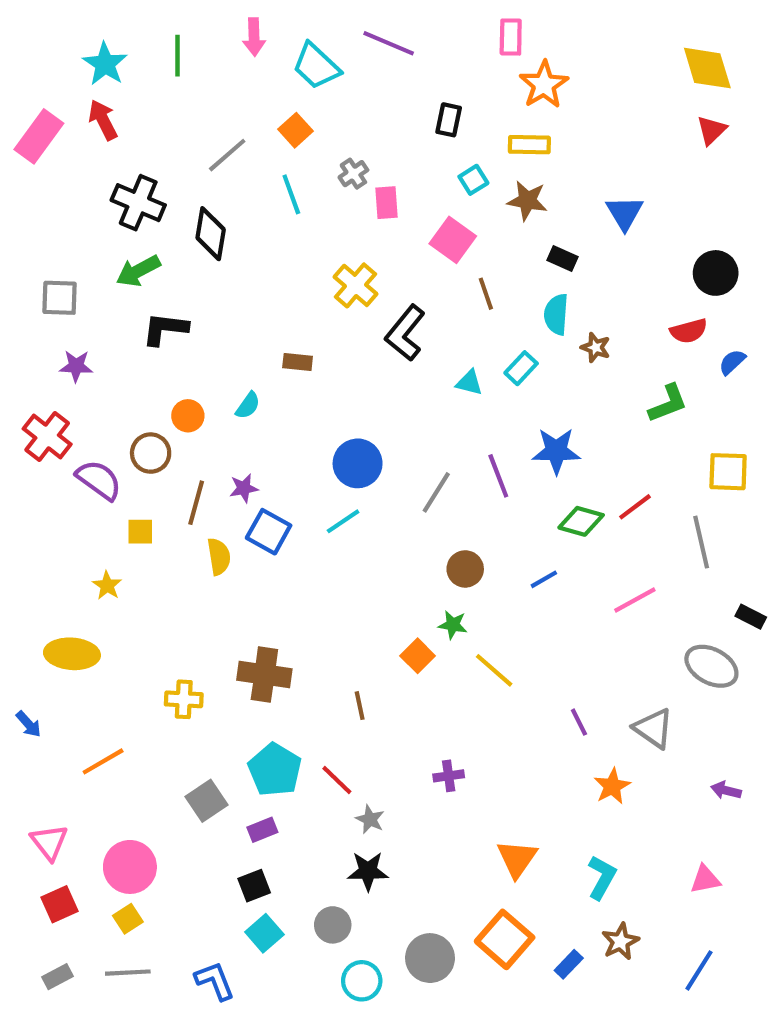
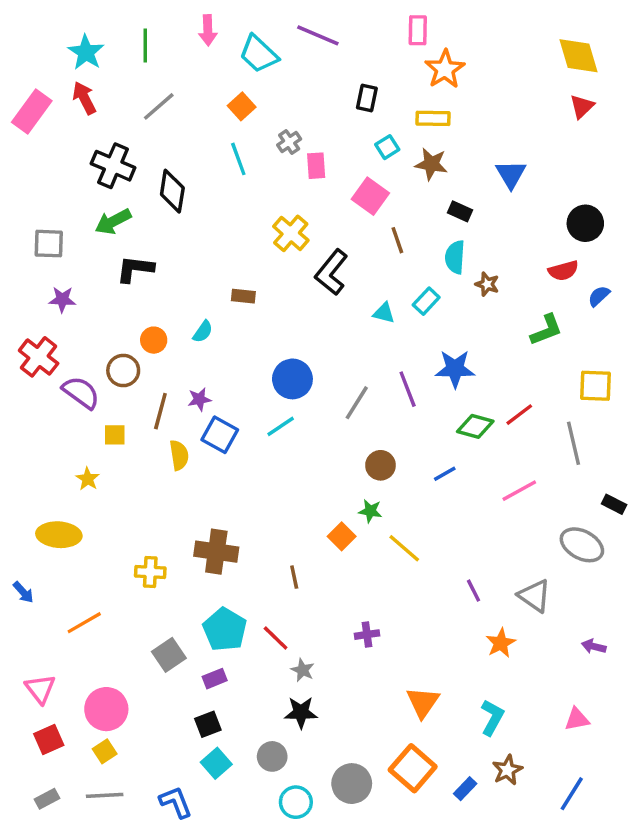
gray line: (227, 155) -> (159, 106), moved

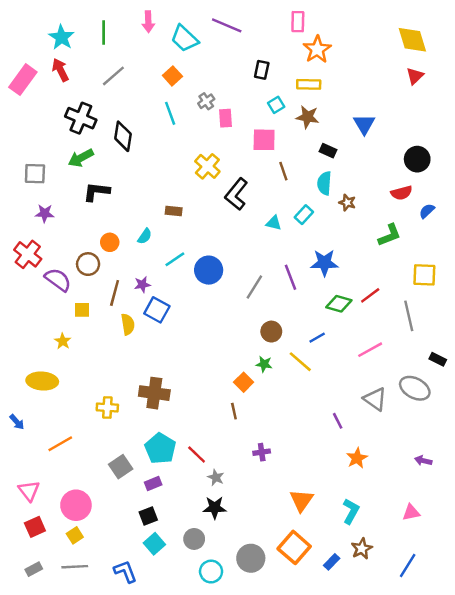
pink square: (370, 196) -> (264, 140), turned -35
cyan line: (281, 426) -> (175, 259), moved
yellow line: (404, 548) -> (300, 362), moved
brown line: (294, 577) -> (234, 411), moved
gray triangle: (535, 596) -> (375, 399), moved

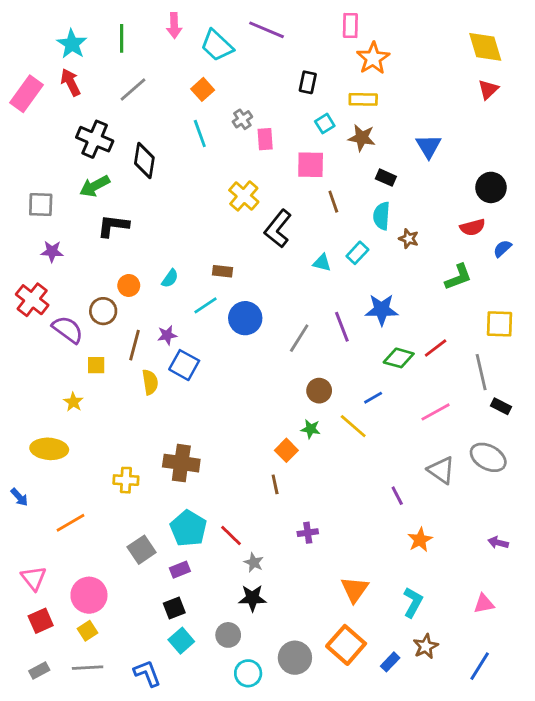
brown rectangle: (174, 211) -> (223, 271), moved
black rectangle: (438, 359) -> (501, 406), moved

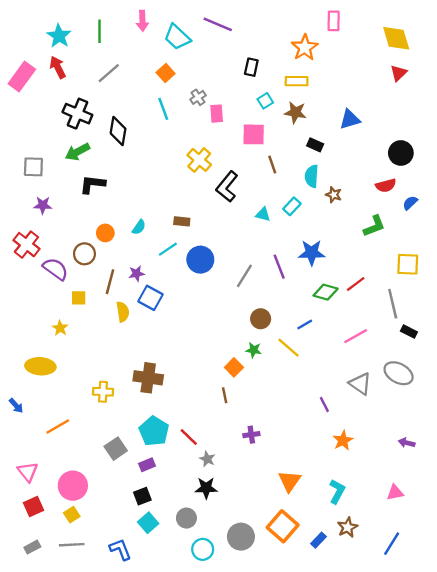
pink rectangle: (350, 26) -> (334, 21), moved
blue triangle: (428, 146) -> (350, 119), turned 45

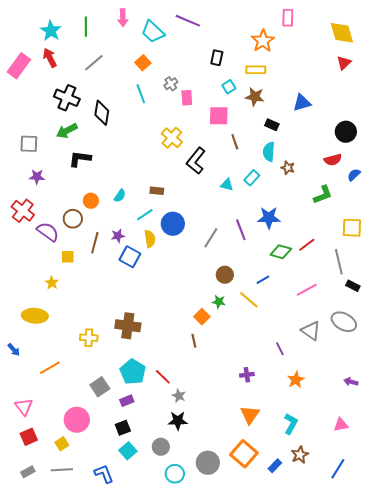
yellow semicircle: (123, 312) -> (150, 239), moved
purple cross: (251, 435) -> (247, 375), moved
pink circle: (73, 486) -> (77, 420), moved

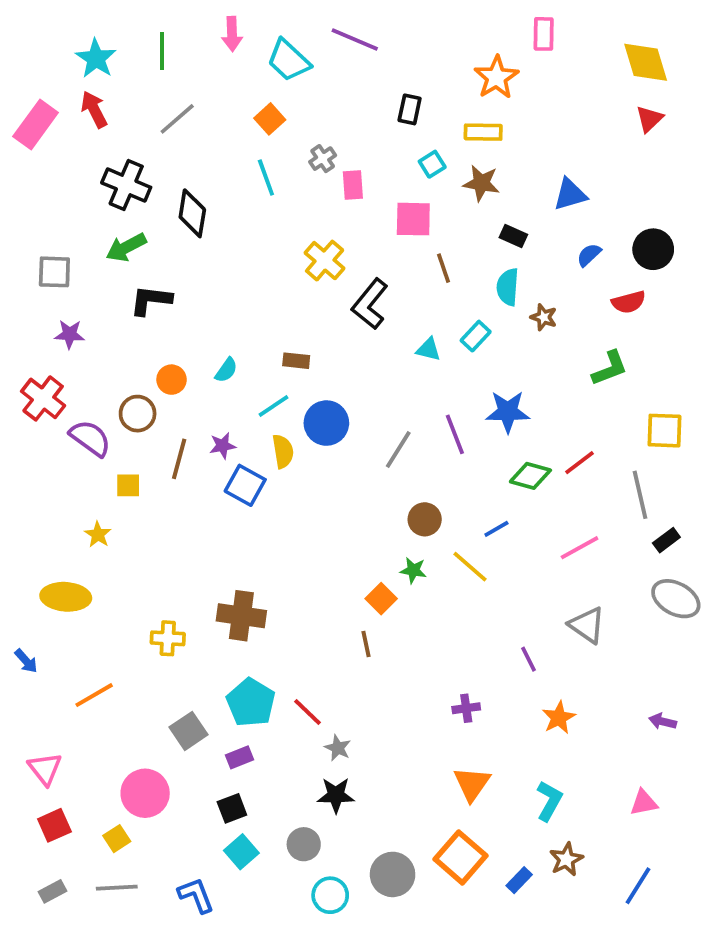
blue semicircle: (354, 175) -> (589, 255), moved
black rectangle: (353, 286) -> (666, 540), turned -64
gray ellipse: (344, 322) -> (676, 599), moved

